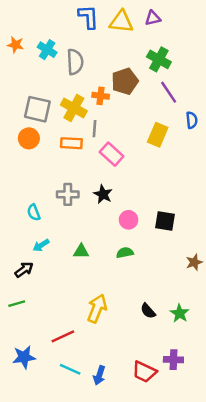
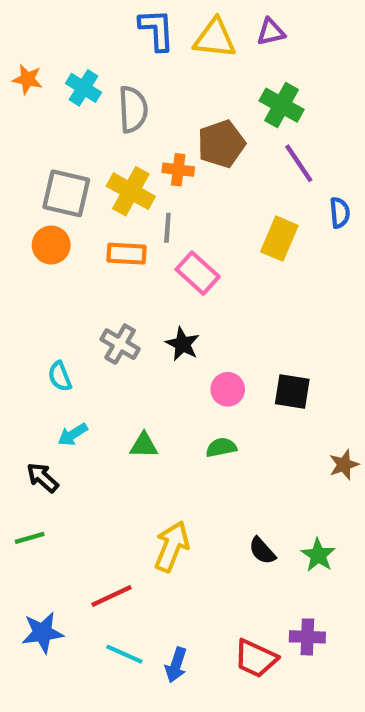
gray cross: (68, 194) -> (120, 344), turned 30
black arrow: (24, 270) -> (43, 478), turned -102

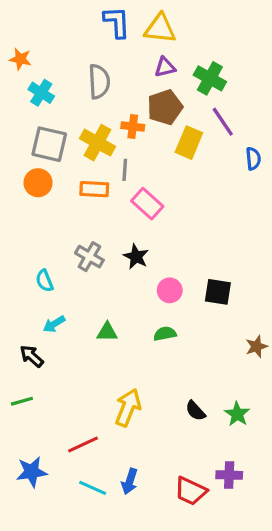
purple triangle: (271, 32) -> (165, 67), moved
cyan cross: (83, 88) -> (41, 93), moved
yellow rectangle: (279, 239) -> (189, 143), moved
blue arrow: (176, 665) -> (130, 481), moved

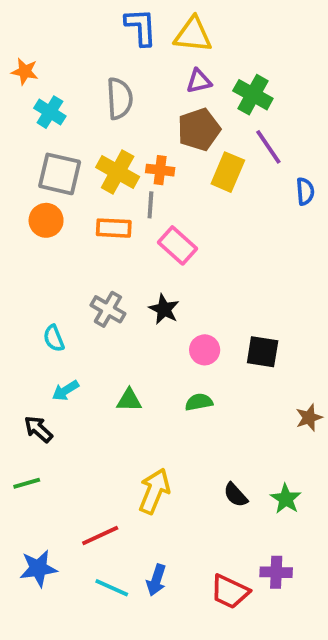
orange cross: (133, 127) -> (160, 170), moved

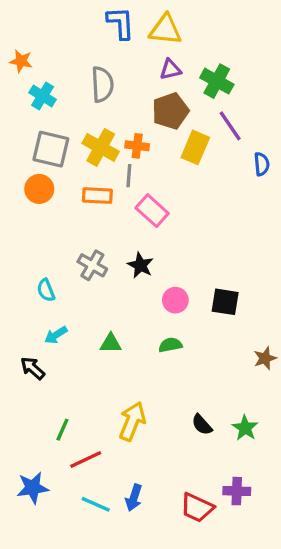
green line: (27, 483) -> (62, 430), moved, turned -50

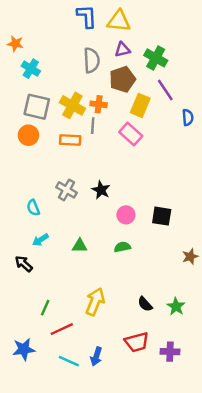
gray semicircle: (102, 84) -> (91, 60), moved
pink rectangle: (152, 211) -> (131, 134), moved
red trapezoid: (197, 508) -> (137, 342), moved, turned -40

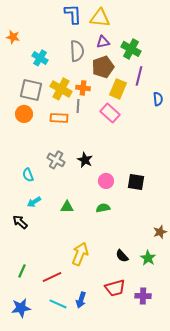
cyan cross: (31, 69) -> (40, 58), moved
purple line: (165, 90) -> (139, 76), turned 48
brown star: (190, 257) -> (160, 232), moved
green line: (45, 308) -> (22, 271), moved
blue star: (24, 349) -> (21, 308), moved

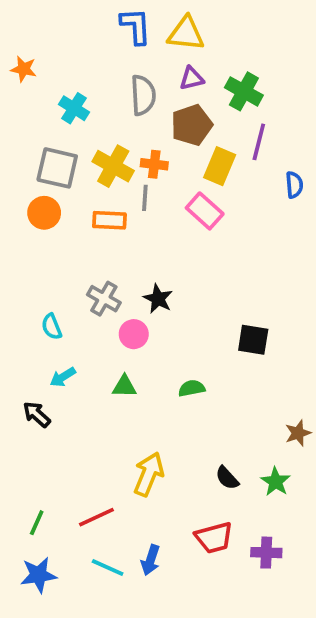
pink circle: (106, 181) -> (134, 334), moved
green line: (22, 271) -> (37, 523), moved

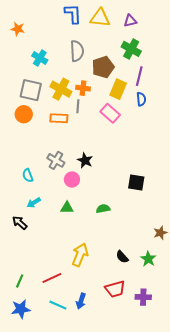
orange star: (24, 69) -> (18, 29), moved
purple triangle: (192, 78) -> (130, 21), moved
blue semicircle: (294, 185) -> (141, 99), moved

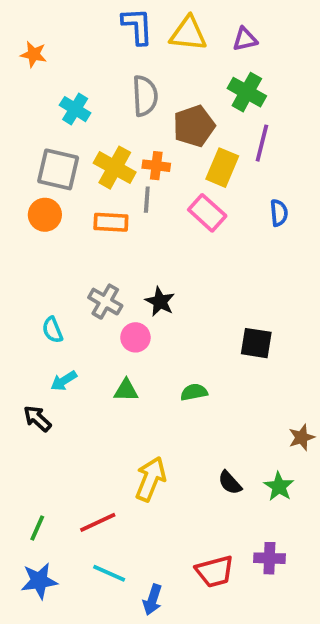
blue semicircle: (141, 99) -> (279, 213), moved
red trapezoid: (115, 289) -> (215, 571), moved
blue arrow: (81, 301) -> (152, 600), moved

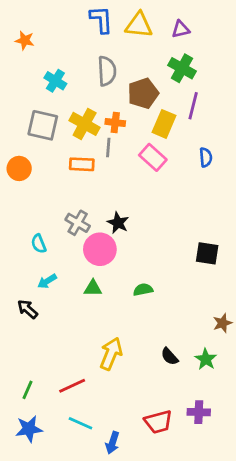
orange circle: (45, 215) -> (19, 168), moved
pink circle: (135, 337) -> (100, 249), size x1.5
black square: (256, 343) -> (207, 253), moved

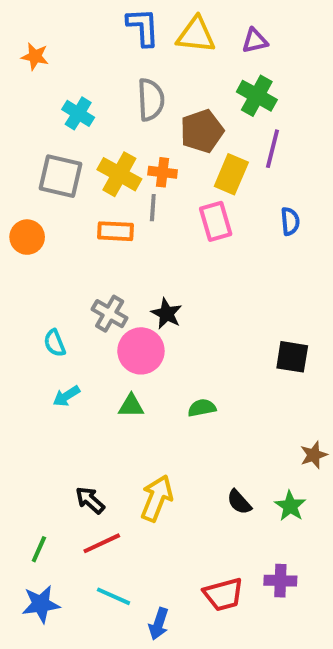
pink rectangle: (153, 157) -> (216, 221), turned 32
black arrow: (27, 309) -> (90, 500), moved

